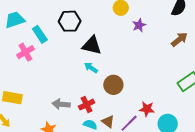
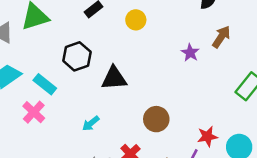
purple star: (139, 25) -> (190, 53), moved
cyan arrow: (91, 68) -> (91, 123), moved, turned -56

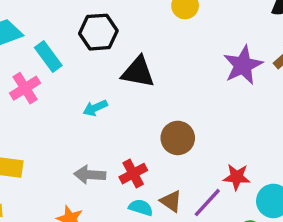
purple star: (190, 53) -> (243, 65), size x1.6
cyan arrow: (91, 123) -> (95, 108), moved

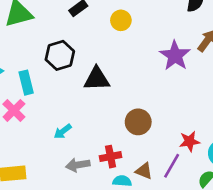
cyan rectangle: (48, 57) -> (26, 83), turned 35
cyan arrow: (95, 108) -> (63, 131), moved
red cross: (133, 174) -> (111, 157), turned 30

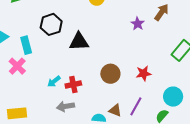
purple star: (175, 56) -> (138, 24), size x0.6
red star: (190, 141) -> (144, 73), moved
red cross: (111, 157) -> (73, 85), moved

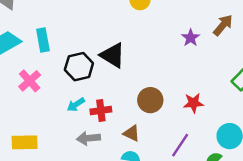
black hexagon: (51, 24) -> (79, 67), moved
black triangle: (79, 42) -> (113, 55), turned 30
cyan rectangle: (26, 45) -> (43, 40), moved
brown triangle: (115, 110) -> (131, 133), moved

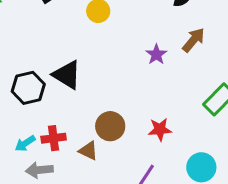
cyan arrow: (76, 105) -> (25, 143), moved
brown triangle: (131, 133) -> (88, 151), moved

